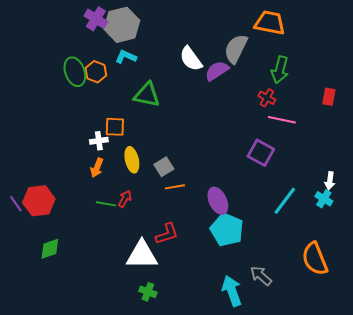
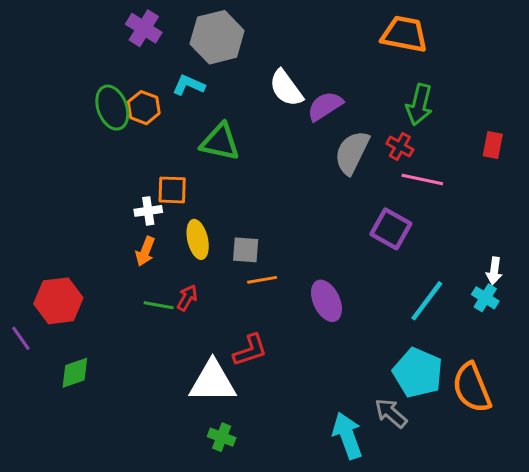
gray hexagon: (122, 25) -> (217, 37), moved
gray semicircle: (236, 49) -> (352, 153), moved
gray square: (164, 167) -> (246, 250), turned 36
purple line: (16, 204) -> (21, 338), moved
cyan pentagon: (227, 230) -> (418, 373), moved

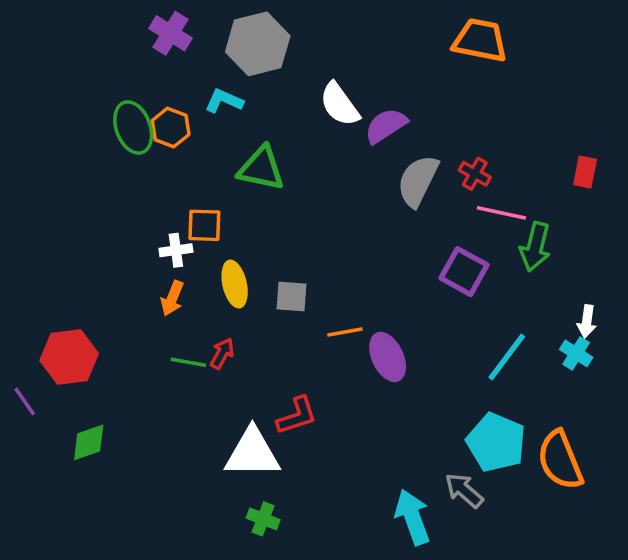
green arrow: (419, 105) -> (535, 247), moved
orange line: (262, 280) -> (345, 332), moved

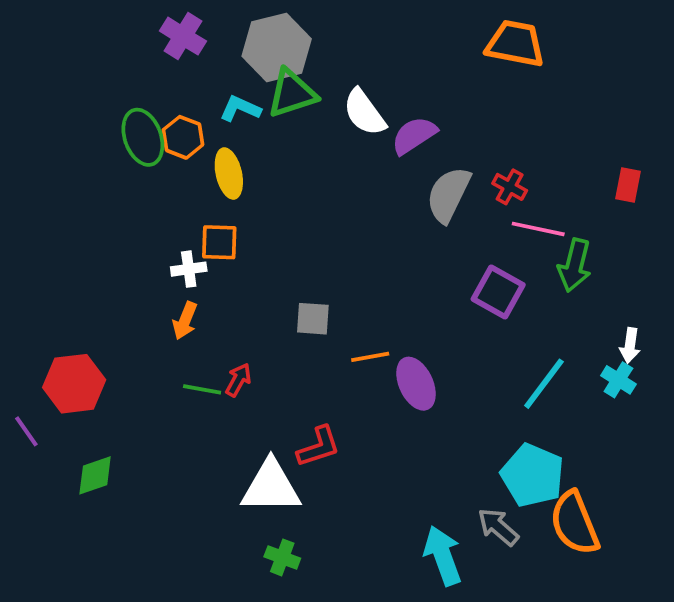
green triangle: (261, 168) -> (292, 93), moved, turned -30
yellow ellipse: (235, 284) -> (229, 174), moved
orange semicircle: (560, 460) -> (575, 523), moved

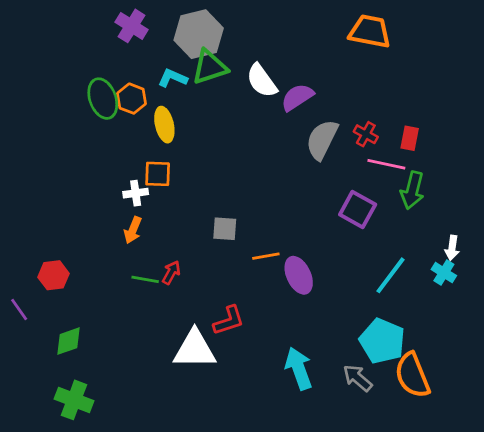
red rectangle: (628, 185) -> (410, 138), moved
red hexagon: (74, 384) -> (53, 275), size x0.7
cyan arrow: (443, 556) -> (299, 368), moved
green cross: (282, 557) -> (74, 400), moved, size x1.5

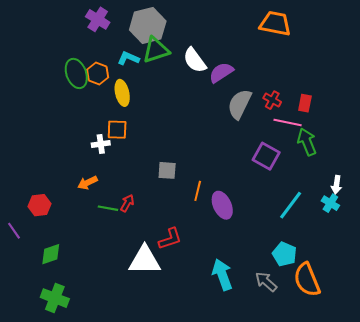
green arrow: (412, 190) -> (307, 142), turned 144
orange arrow: (133, 230) -> (87, 183), moved, turned 42
orange line: (266, 256) -> (198, 191), turned -66
cyan pentagon: (382, 341) -> (284, 254), size x0.7

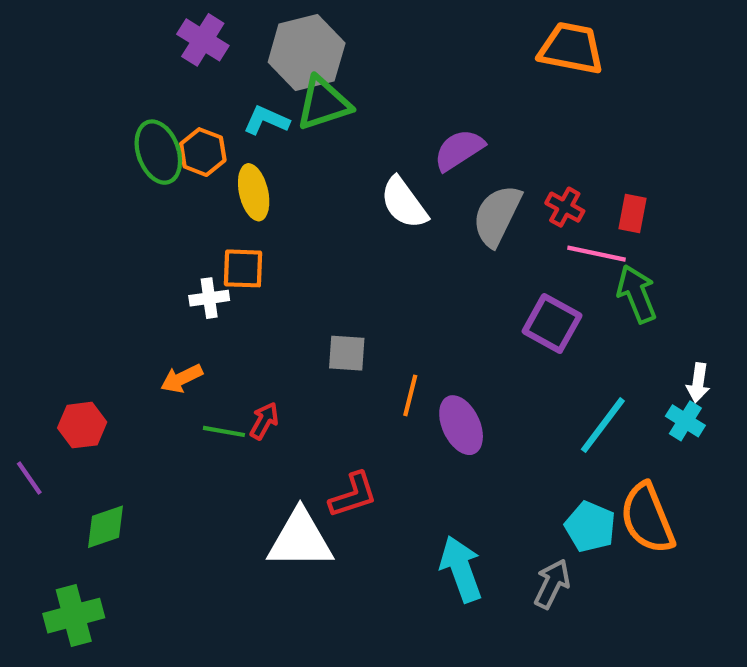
white semicircle: (195, 60) -> (404, 203), moved
orange semicircle: (307, 280) -> (647, 518), moved
gray arrow: (266, 282) -> (552, 584), turned 75
green cross: (55, 298) -> (74, 616), moved, turned -36

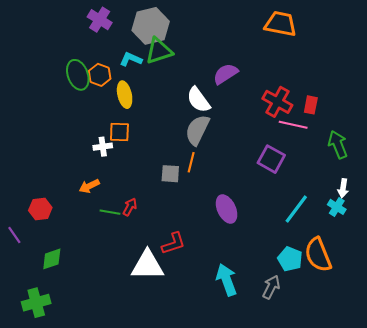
red cross: (565, 207) -> (277, 102), size x1.6
gray semicircle: (497, 216) -> (197, 130), moved
green arrow: (637, 294) -> (338, 145), moved
orange line: (410, 395) -> (191, 162), moved

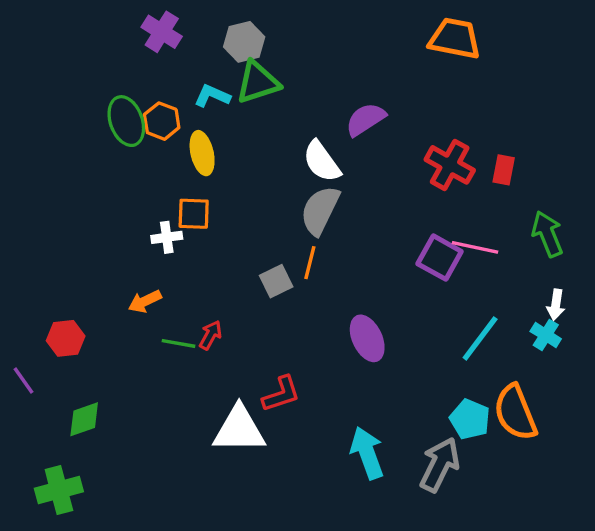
gray hexagon: (151, 26) -> (244, 42), size x0.7
pink line: (293, 125) -> (475, 247), moved
gray square: (170, 174) -> (276, 281), turned -30
gray arrow: (271, 287) -> (440, 465), size x1.4

